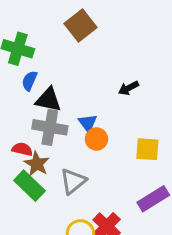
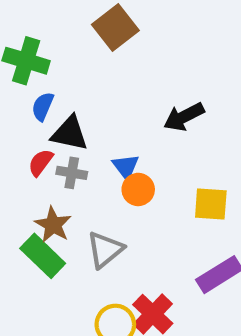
black arrow: (128, 88) -> (184, 117), size x1.4
gray cross: (50, 127) -> (72, 173), size x0.6
red semicircle: (22, 149) -> (41, 162), moved, turned -66

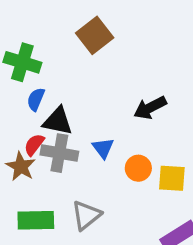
gray cross: (72, 173) -> (59, 153), size x1.5
orange circle: (138, 189) -> (138, 168), moved
brown star: (53, 225) -> (21, 166), moved
green rectangle: (43, 256) -> (36, 220), turned -45

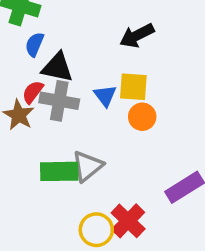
black arrow: (150, 108) -> (137, 36), moved
yellow square: (172, 178) -> (133, 87), moved
green rectangle: (36, 220) -> (59, 171), moved

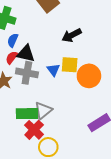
red semicircle: (33, 92) -> (12, 58), moved
orange circle: (142, 117) -> (89, 76), moved, size x1.5
red cross: (128, 221) -> (34, 130), moved

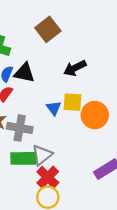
black triangle: (26, 54) -> (24, 73), moved
gray cross: (27, 73) -> (20, 128), moved
red cross: (34, 130) -> (48, 177), moved

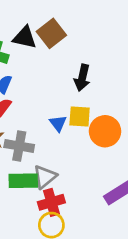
black arrow: (75, 68) -> (82, 78), turned -50
black triangle: (24, 73) -> (25, 37), moved
red cross: (48, 177) -> (51, 202), turned 30

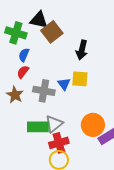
brown square: (51, 33) -> (52, 32), moved
orange circle: (105, 131) -> (93, 125), moved
gray cross: (19, 146) -> (44, 91), moved

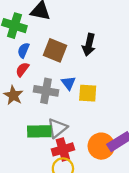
brown square: (52, 32) -> (55, 50), moved, turned -30
yellow square: (80, 79) -> (88, 93), moved
orange circle: (93, 125) -> (101, 146), moved

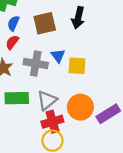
brown square: (55, 50) -> (45, 23), turned -35
green rectangle: (39, 131) -> (17, 98), moved
orange circle: (101, 146) -> (80, 107), moved

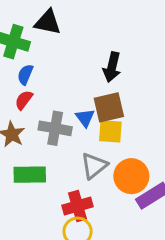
brown square: (45, 23) -> (109, 107), moved
gray triangle: (47, 100) -> (94, 166), moved
orange circle: (80, 107) -> (131, 176), moved

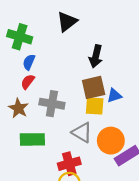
black triangle: (48, 22) -> (67, 22), moved, turned -50
blue triangle: (85, 118) -> (114, 96), moved, turned 49
gray triangle: (94, 166) -> (82, 133), turned -50

